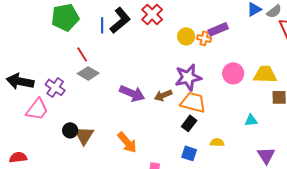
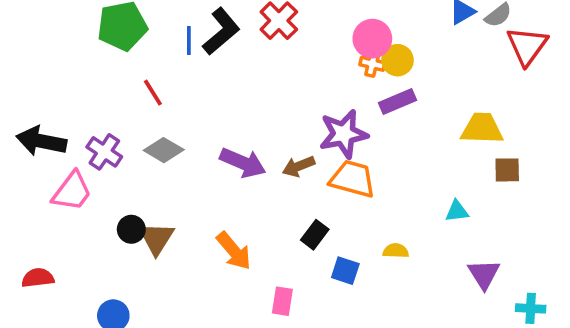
purple rectangle: (218, 29) -> (398, 102), moved
yellow circle: (186, 36) -> (398, 60), moved
gray diamond: (88, 73) -> (164, 150), moved
pink circle: (233, 73) -> (372, 39), moved
black rectangle: (189, 123) -> (315, 235), moved

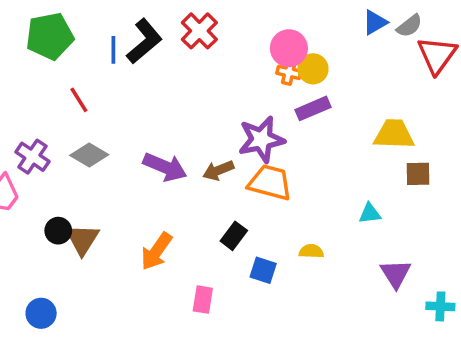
orange arrow: (234, 251) -> (156, 251), turned 75

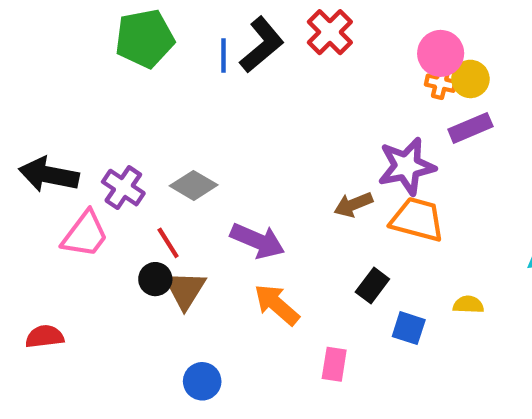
red line: (79, 100) -> (168, 243), moved
purple arrow: (165, 167) -> (258, 241), moved
orange arrow: (156, 251) -> (277, 305), turned 96
blue circle: (41, 313) -> (202, 381), moved

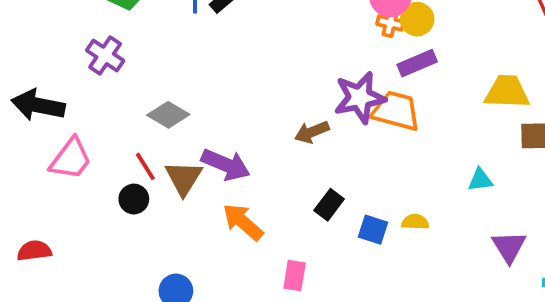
purple cross: (123, 188) -> (105, 55), moved
orange trapezoid: (417, 219) -> (396, 111), moved
brown triangle: (185, 290) -> (184, 178), moved
blue square: (409, 328) -> (373, 230), moved

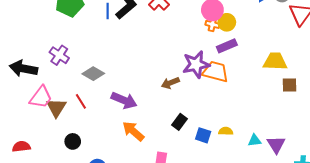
purple cross: (105, 55) -> (59, 55), moved
brown triangle: (184, 178) -> (56, 108), moved
cyan triangle: (480, 180) -> (255, 140), moved
black circle: (134, 199) -> (73, 141), moved

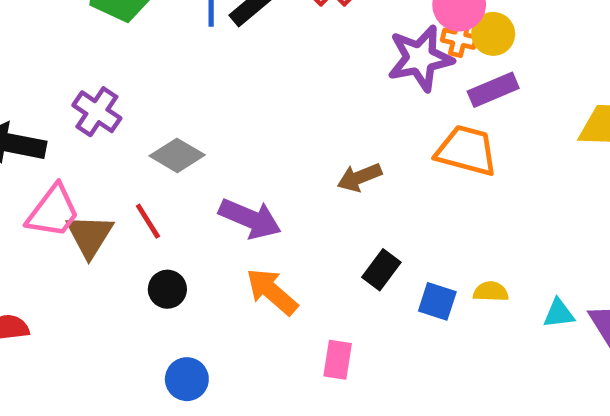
purple star: (196, 64) -> (420, 58), moved
black circle: (73, 141) -> (167, 289), moved

